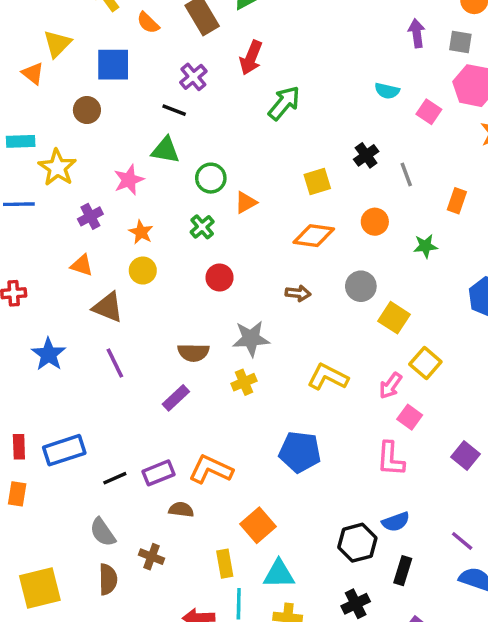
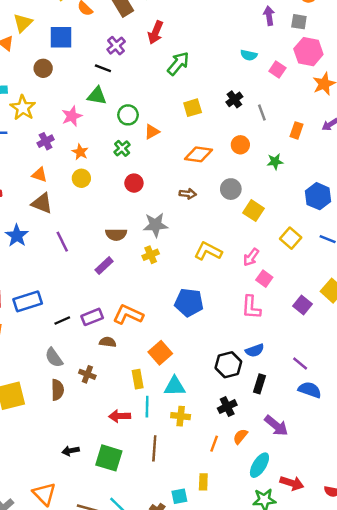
yellow square: (317, 182) -> (193, 108), moved
brown triangle: (108, 307) -> (42, 203), moved
yellow square: (425, 363) -> (291, 238), moved

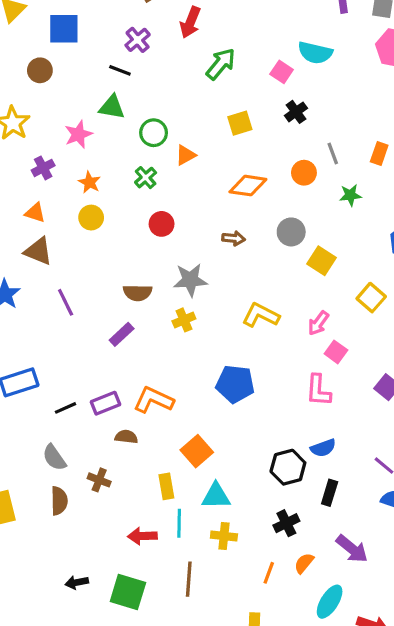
cyan semicircle: (249, 55) -> (315, 53), size x1.5
pink square: (277, 69) -> (282, 72), moved
gray line: (262, 113) -> (333, 154), moved

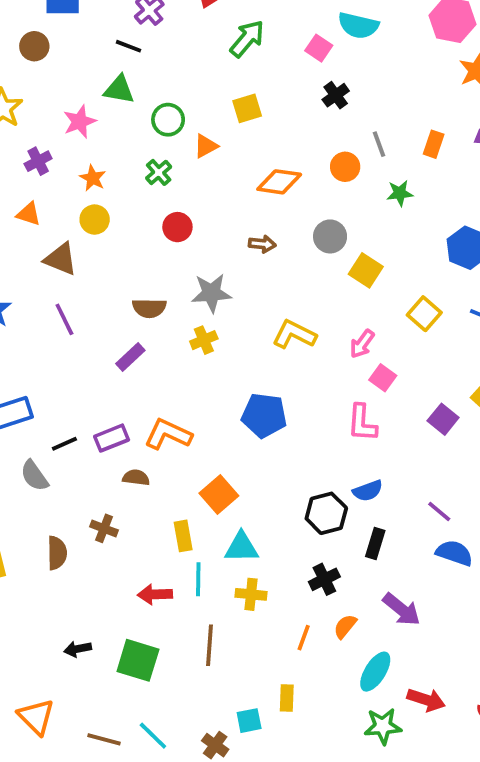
yellow square: (240, 123) -> (247, 108), moved
brown triangle: (38, 251) -> (61, 259), moved
gray semicircle: (54, 458) -> (34, 476), moved

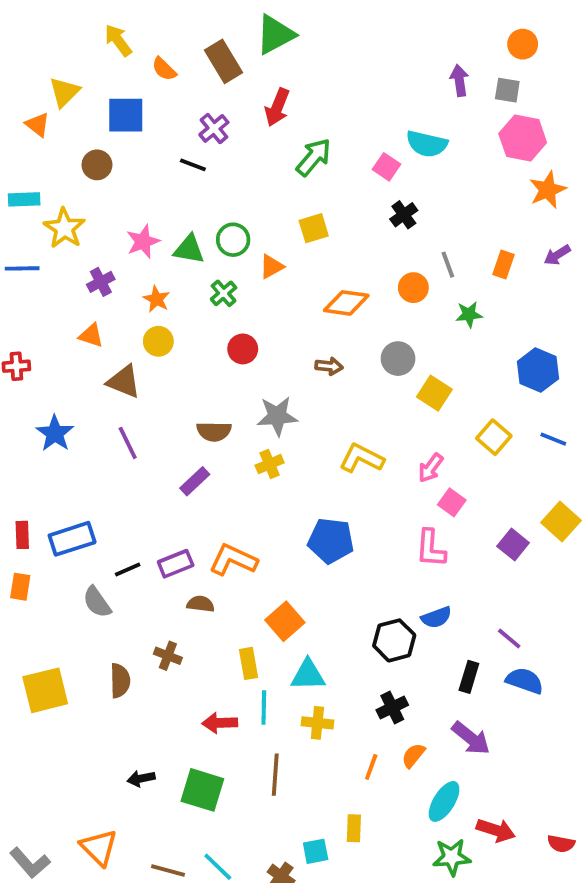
green triangle: (119, 90) -> (189, 249), moved
black rectangle: (375, 543) -> (469, 677), moved

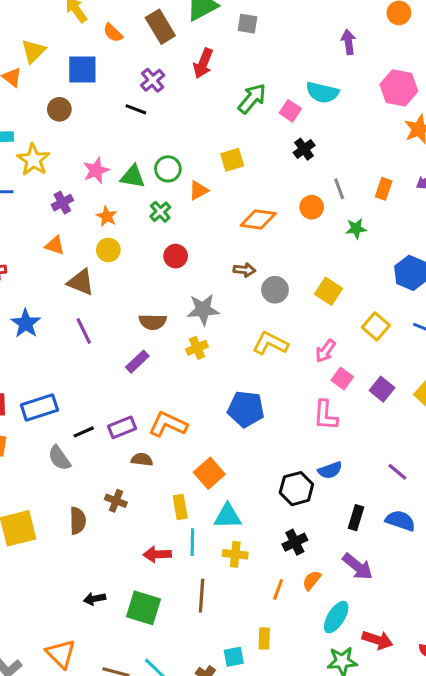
gray square: (507, 90) -> (247, 24), moved
green arrow: (314, 157) -> (252, 99), moved
gray circle: (398, 359) -> (275, 290), moved
purple square: (513, 545) -> (382, 389), moved
purple line: (509, 638) -> (397, 472), moved

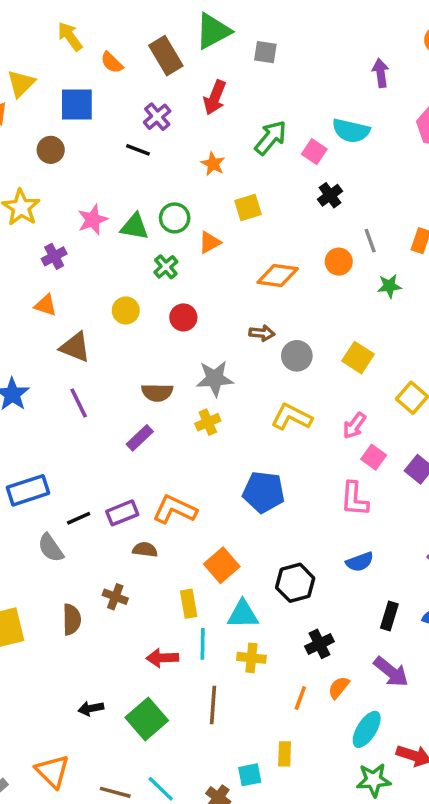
orange star: (107, 216) -> (213, 164), moved
yellow circle: (108, 250) -> (126, 310), moved
black hexagon: (296, 489) -> (295, 583), moved
green square: (143, 608) -> (147, 719), turned 32

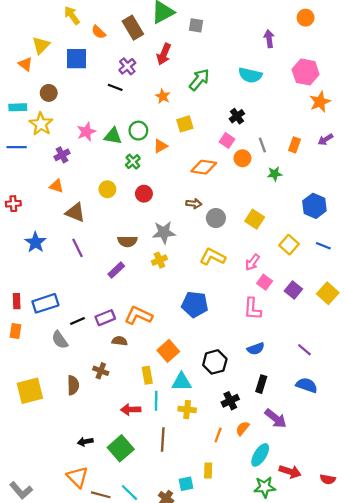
brown circle: (51, 150) -> (49, 93), moved
pink square: (314, 152) -> (227, 141), moved
black rectangle: (389, 616) -> (261, 384), moved
orange triangle: (52, 771) -> (78, 477), moved

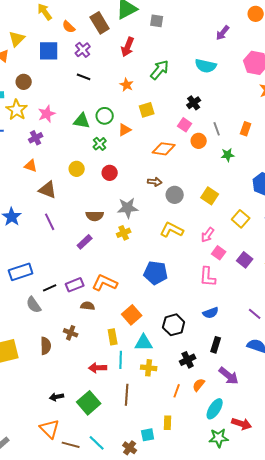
purple arrow: (269, 39) -> (223, 33), turned -133
purple cross: (127, 66) -> (83, 50), moved
pink star: (86, 132) -> (47, 114), moved

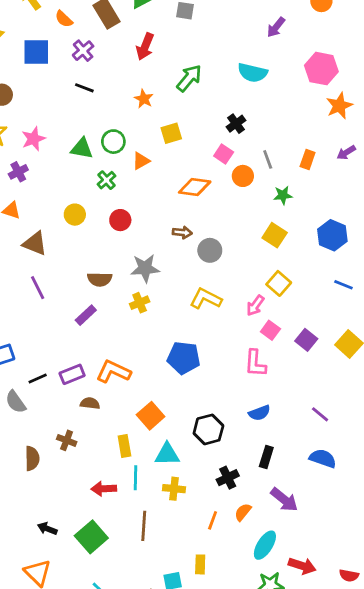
yellow square: (210, 196) -> (275, 235), moved
yellow square: (241, 219) -> (279, 283), moved
black arrow: (57, 397) -> (47, 529), turned 32

